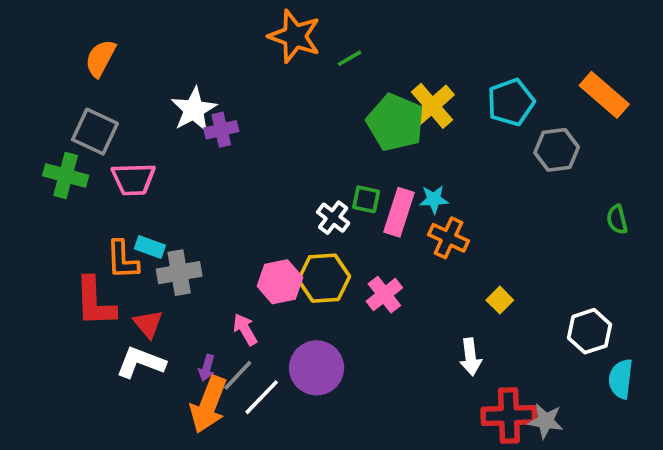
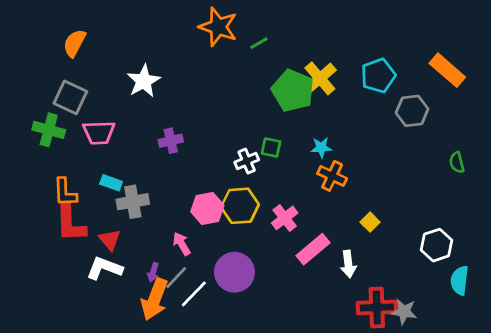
purple cross: (221, 130) -> (171, 141), moved
pink rectangle: (399, 212) -> (313, 249), moved, turned 32
white cross: (333, 218) -> (247, 161), turned 30
orange L-shape: (122, 260) -> (65, 192), moved

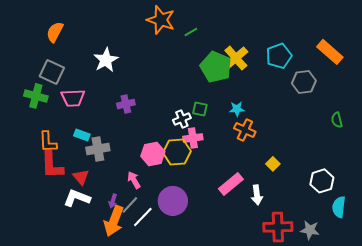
pink cross: (285, 218) -> (193, 138), moved, turned 30
gray star: (404, 312) -> (310, 230), moved

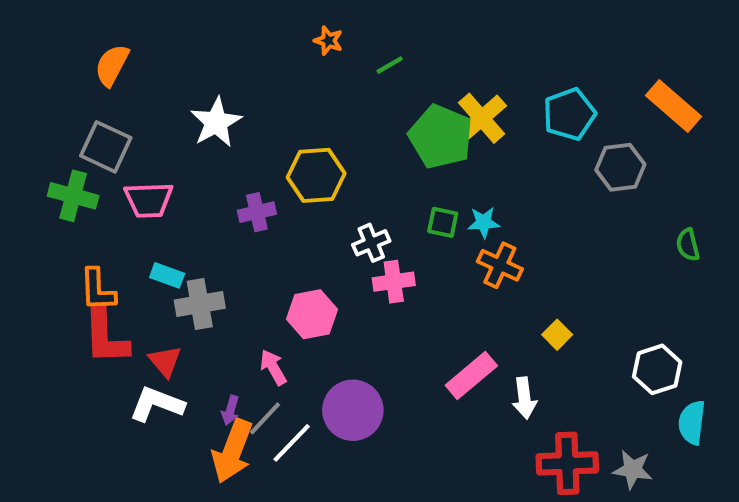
orange star: (161, 20) -> (328, 41), size x0.5
green square: (200, 109) -> (443, 222), moved
yellow hexagon: (177, 152) -> (316, 175), moved

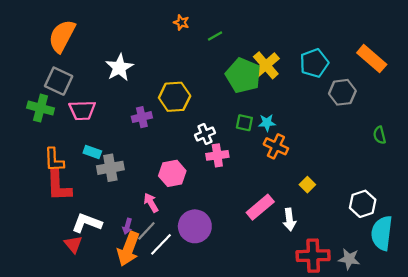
orange semicircle: (112, 65) -> (62, 36), size x1.4
red triangle: (165, 361) -> (73, 244), moved
cyan semicircle: (692, 423) -> (382, 233), size x1.4

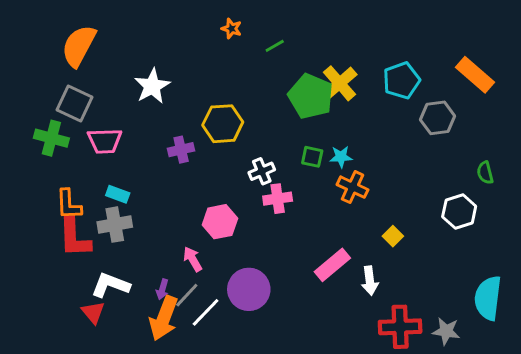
gray cross: (110, 168) -> (115, 225), moved
white hexagon: (363, 204) -> (459, 212), moved

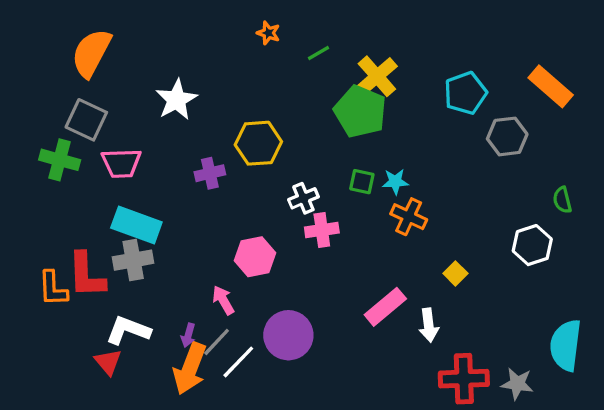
yellow cross: (340, 83) -> (377, 76), moved
cyan rectangle: (118, 194) -> (136, 225), size x1.8
orange L-shape: (69, 204) -> (53, 288), moved

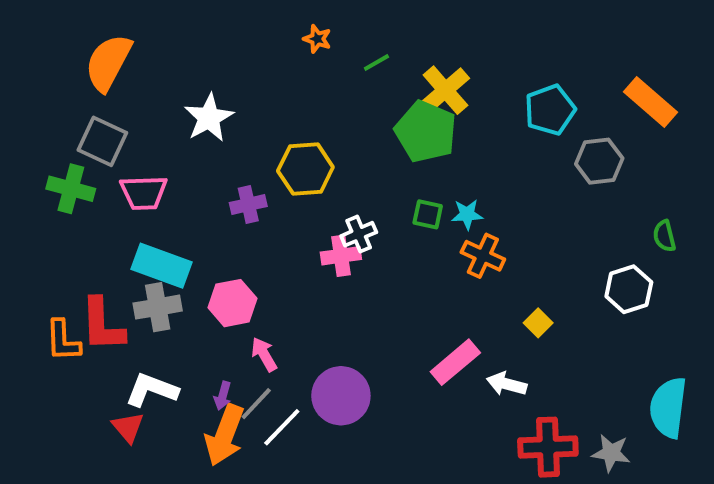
pink cross: (322, 230) -> (341, 256), moved
pink hexagon: (255, 257) -> (233, 303), moved
white arrow: (429, 325) -> (507, 384), turned 112

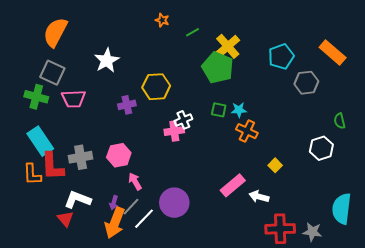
cyan rectangle: (162, 266) -> (40, 141), moved, turned 36

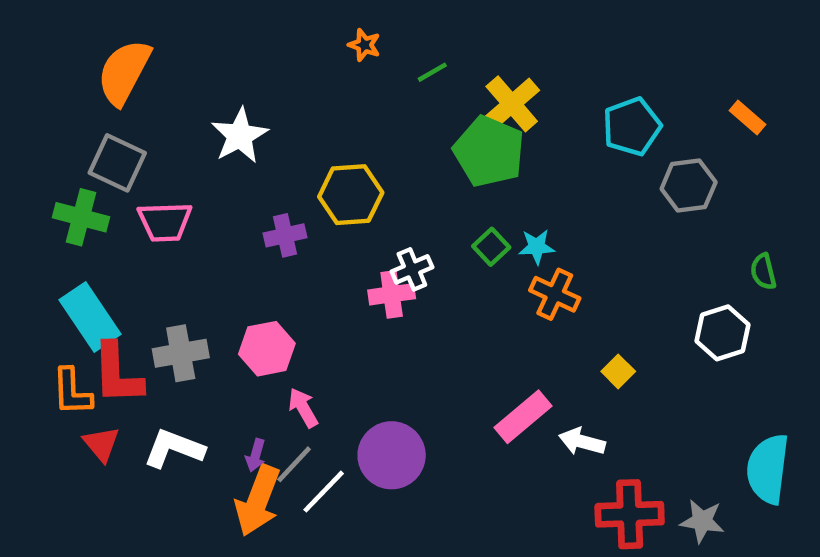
orange rectangle: (333, 52) -> (747, 117), size x0.6
green square: (219, 110) -> (491, 247), turned 35
red triangle: (65, 219) -> (101, 444), moved

